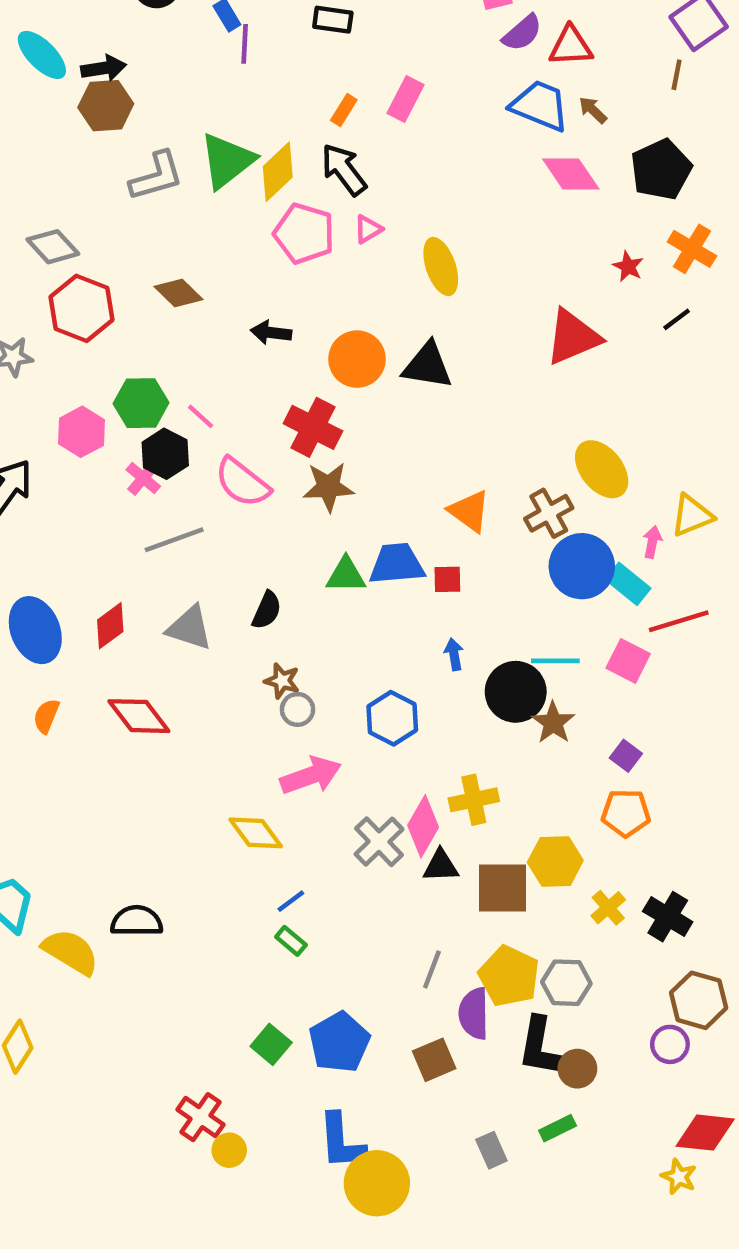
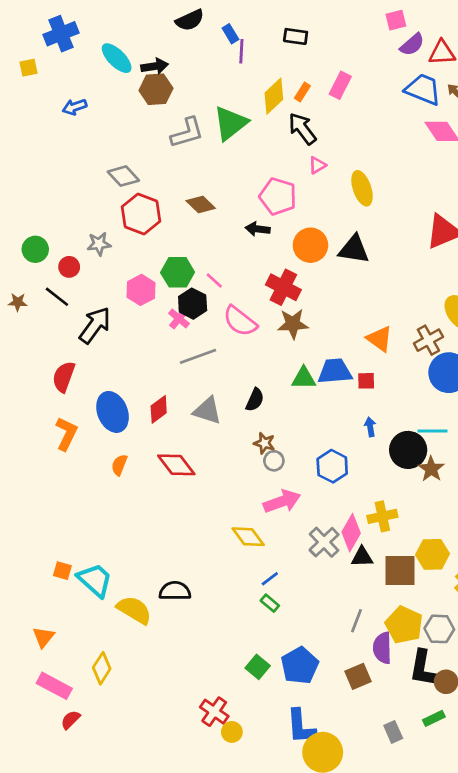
yellow diamond: (278, 172) -> (274, 96), moved
pink pentagon: (304, 233) -> (278, 196), moved

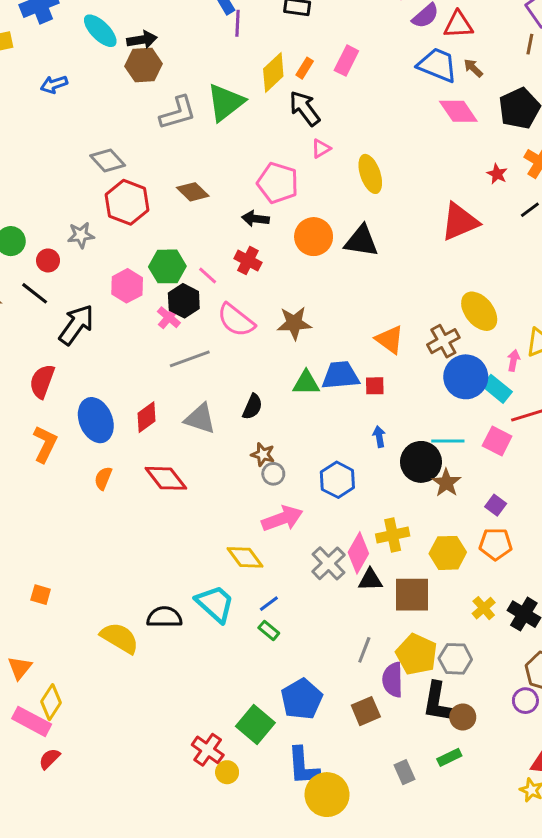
red cross: (283, 287) -> (248, 260), moved, size x0.7
yellow hexagon: (433, 554) -> (448, 553), moved
cyan trapezoid: (95, 580) -> (215, 604), moved
green square: (258, 667) -> (255, 724), moved, size x1.4
yellow diamond: (102, 668) -> (51, 702), moved

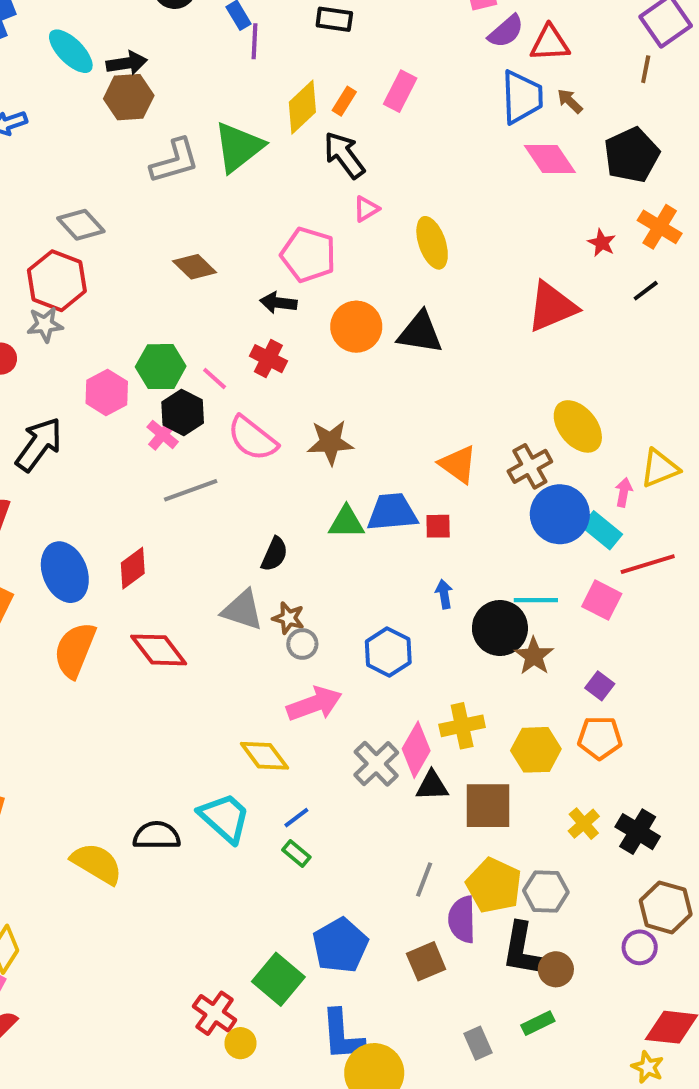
blue trapezoid: (437, 65) -> (522, 97), turned 66
red hexagon: (127, 202) -> (57, 281), moved
gray triangle: (200, 419) -> (242, 610), moved
orange semicircle: (103, 478) -> (75, 650), size x1.8

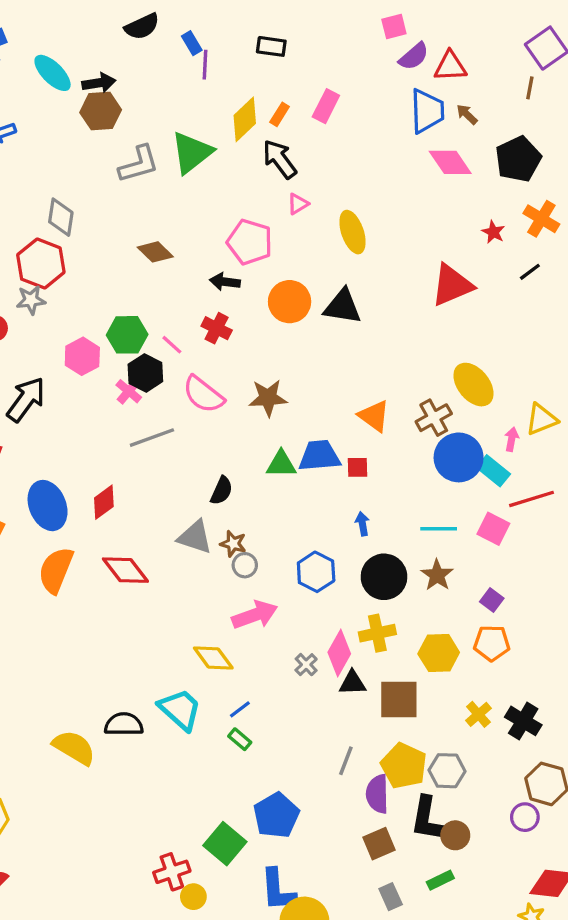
gray diamond: (81, 225) -> (61, 217), turned 51
black circle: (500, 628) -> (384, 577), moved
gray cross: (376, 764) -> (306, 665), size x0.6
brown square: (426, 961) -> (379, 844), moved
red cross: (215, 1013) -> (172, 872), turned 36

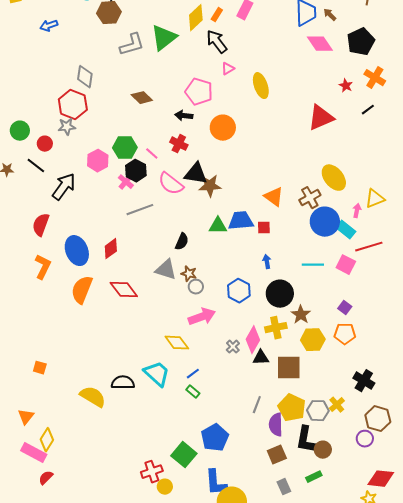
black triangle: (343, 307) -> (196, 174), moved
brown star: (437, 575) -> (301, 315), moved
yellow cross: (478, 714) -> (337, 405), moved

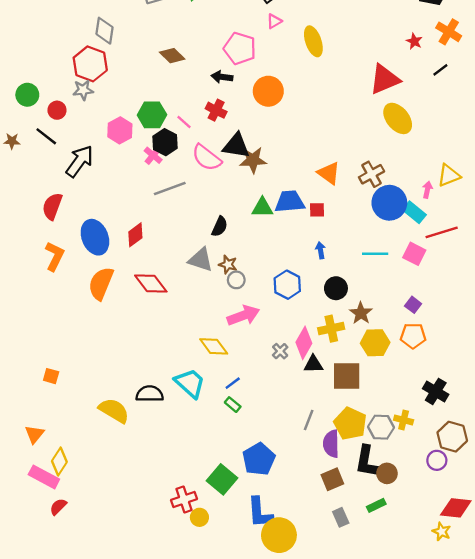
yellow ellipse: (334, 178) -> (398, 118), moved
black circle: (280, 294) -> (336, 288), size x0.7
yellow cross: (337, 405) -> (404, 420), turned -35

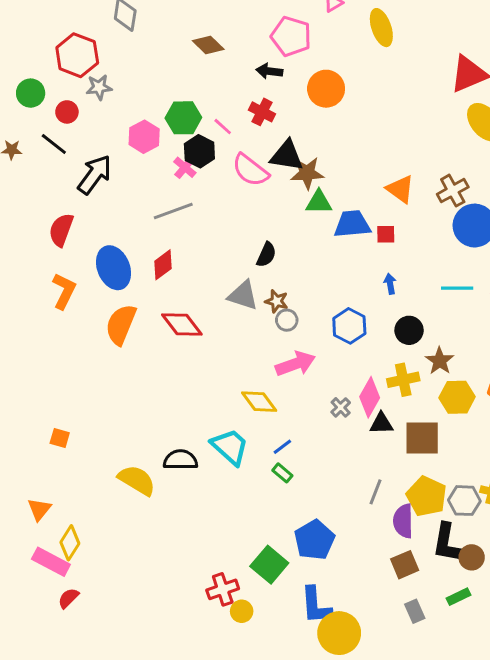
red hexagon: (90, 64) -> (77, 55), moved
gray line: (170, 189) -> (173, 211), moved
green triangle: (262, 208) -> (319, 202), moved

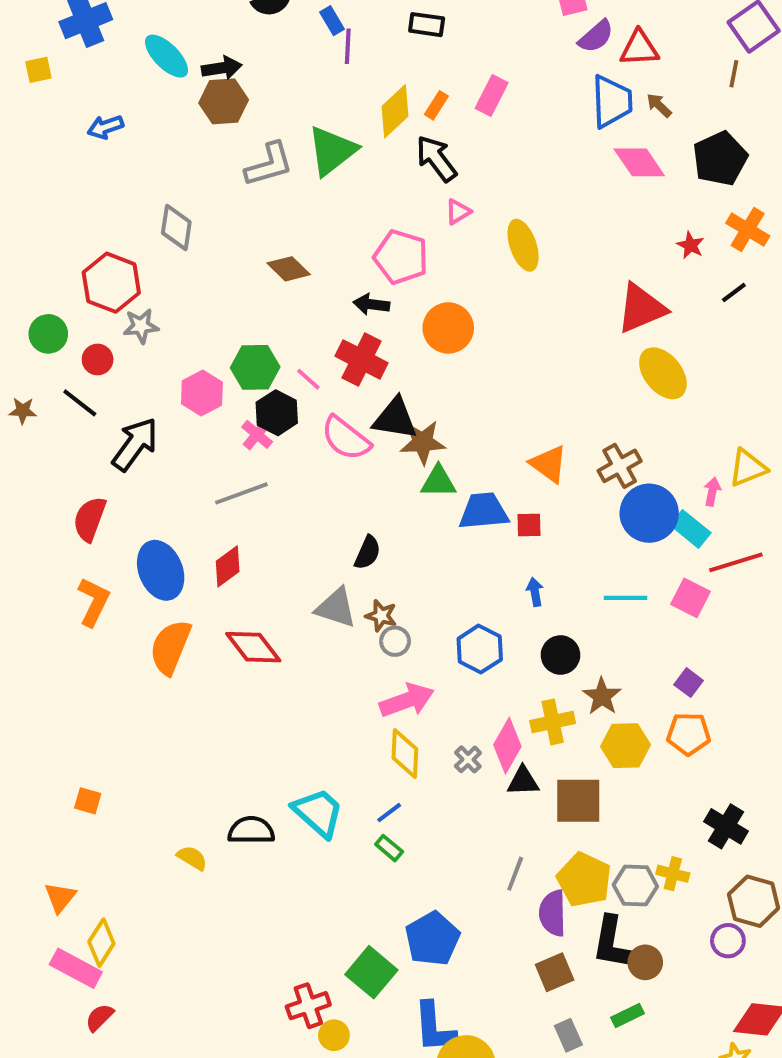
red cross: (262, 112) -> (362, 359), size x1.4
yellow diamond: (259, 402) -> (405, 754), moved, turned 39
yellow semicircle: (137, 480) -> (192, 858), size x0.6

